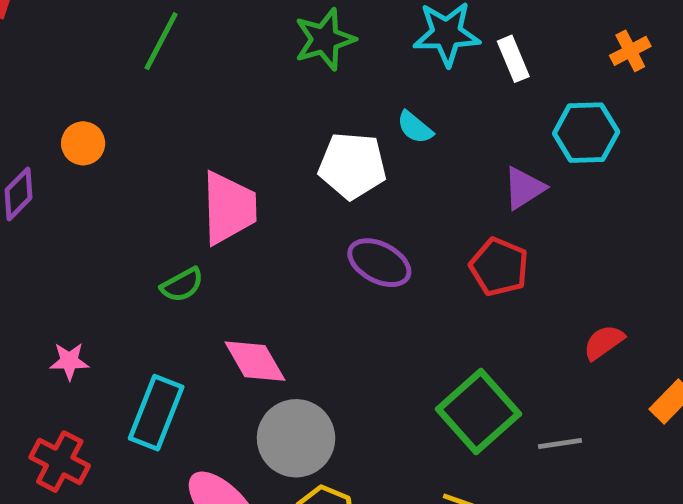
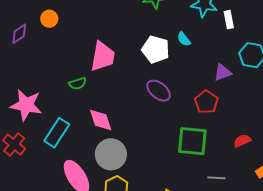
pink star: (69, 361) -> (26, 105), size x2.0
green square: (479, 411) -> (192, 141), moved, turned 36

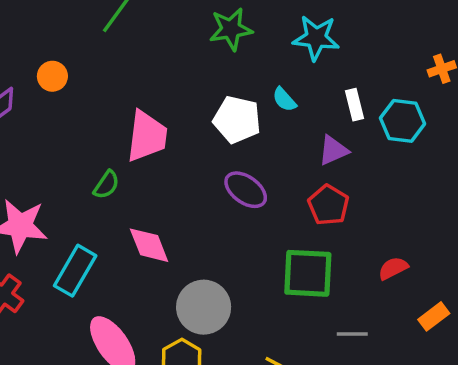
white rectangle: (229, 20) -> (354, 105), moved
purple triangle: (223, 72) -> (333, 150), moved
green semicircle: (78, 84) -> (106, 185), turned -36
gray circle: (111, 154) -> (204, 307), moved

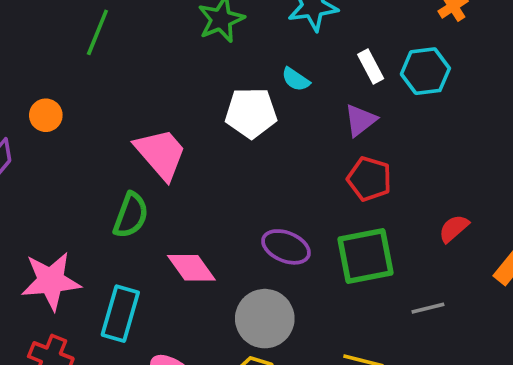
pink trapezoid: (147, 136) -> (161, 154), turned -34
green semicircle: (106, 185) -> (131, 215), size x1.4
purple ellipse: (246, 190) -> (286, 247), moved

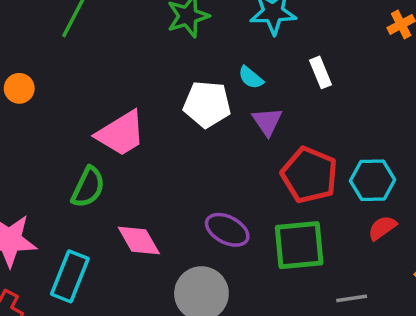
cyan hexagon: (425, 71) -> (373, 180), moved
purple triangle: (360, 120) -> (267, 121), moved, turned -32
pink trapezoid: (161, 154) -> (121, 134), turned 94
red pentagon: (369, 179) -> (309, 175), size x1.4

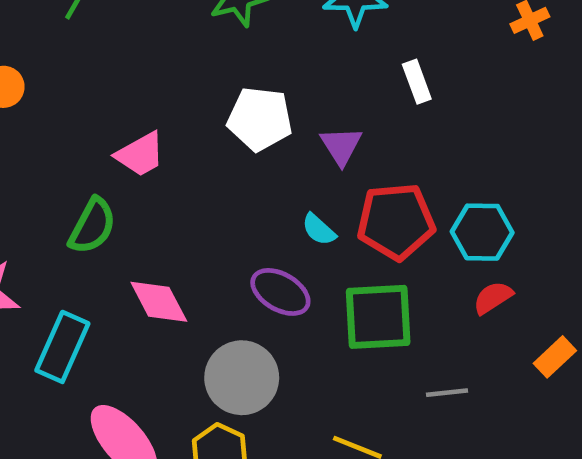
cyan semicircle: (251, 78) -> (319, 230), moved
pink trapezoid: (121, 134) -> (140, 154), size x0.7
red pentagon: (309, 175) -> (396, 221), turned -30

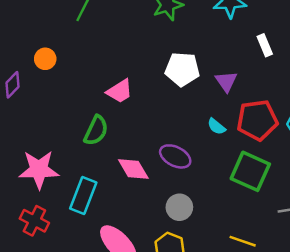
purple ellipse: (280, 292) -> (175, 156), moved
green square: (378, 317) -> (250, 171), turned 30
gray circle: (242, 378) -> (179, 207), size x0.7

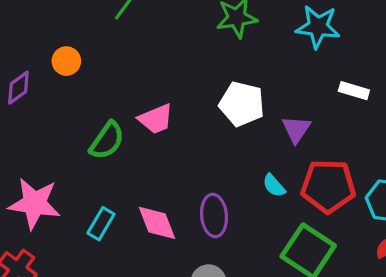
white rectangle: (265, 45) -> (354, 91), turned -60
green semicircle: (96, 130) -> (107, 141), moved
purple ellipse: (175, 156) -> (214, 216), turned 48
cyan rectangle: (83, 196) -> (101, 224), moved, size x0.7

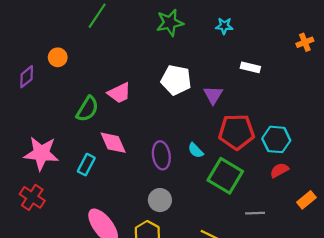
cyan star: (318, 27) -> (224, 26), size x0.6
cyan semicircle: (274, 186) -> (196, 150), moved
pink diamond: (157, 223) -> (113, 143), moved

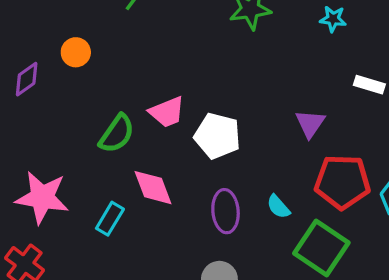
white pentagon: (176, 80) -> (217, 136), moved

